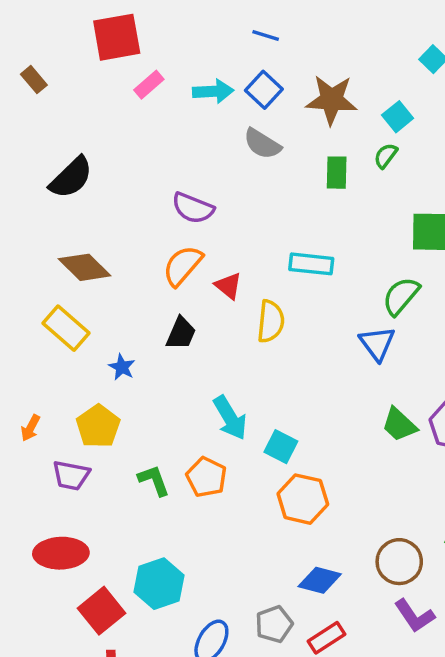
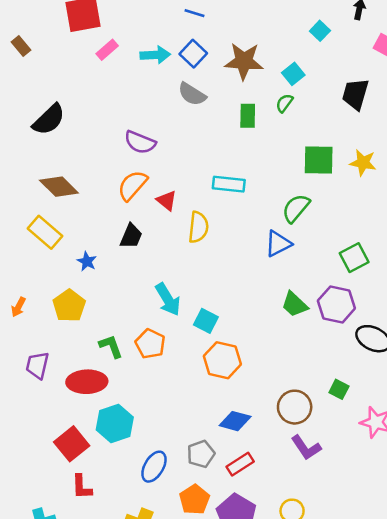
blue triangle: (377, 343) -> (278, 244), turned 40
purple trapezoid: (71, 475) -> (37, 365), moved, turned 92
red ellipse: (61, 553) -> (87, 382), moved

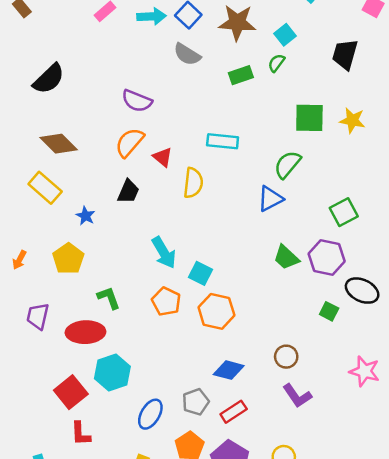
green rectangle: (248, 116) -> (241, 75), turned 70
orange pentagon: (150, 344) -> (166, 302), moved
green square: (339, 389) -> (329, 311), moved
brown circle: (295, 407) -> (286, 357), size x0.7

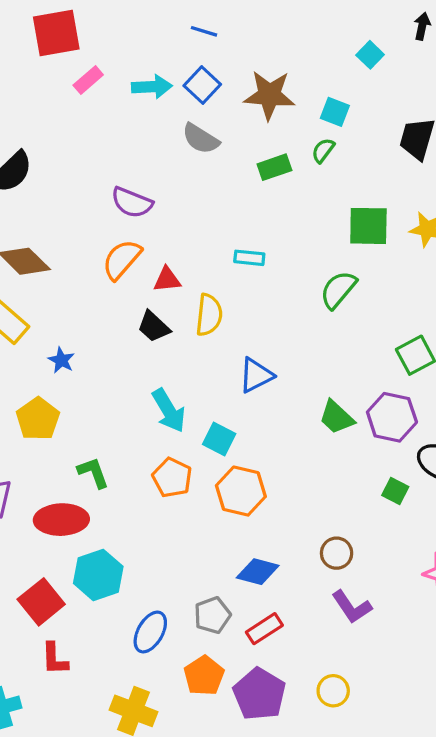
cyan square: (285, 35) -> (335, 112), turned -30
cyan rectangle: (223, 141) -> (249, 258), size x0.7
red triangle: (163, 157) -> (167, 280), turned -45
black trapezoid: (128, 191) -> (154, 327), moved, turned 110
blue triangle: (270, 199) -> (256, 375), moved

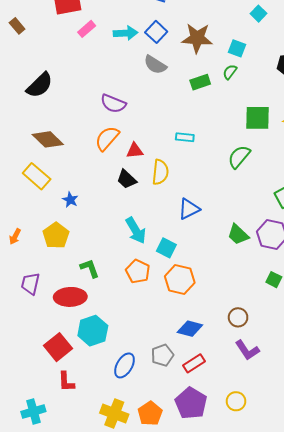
orange pentagon: (204, 676) -> (150, 414), moved

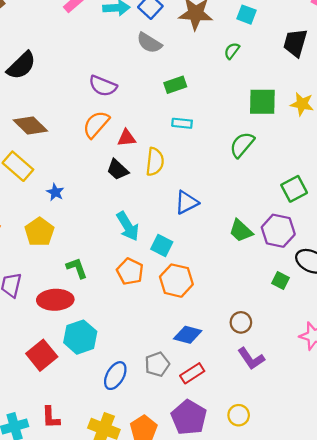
cyan square: (237, 48) -> (247, 15), moved
green rectangle: (200, 82) -> (175, 85), moved
red L-shape: (66, 382) -> (51, 417), moved

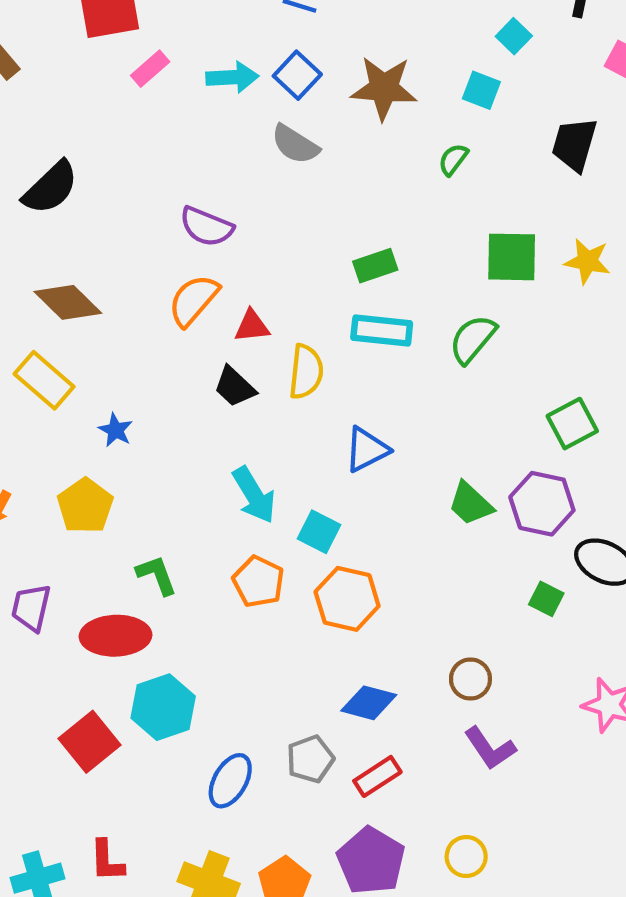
green rectangle: (175, 85) -> (375, 266), moved
cyan rectangle: (182, 123) -> (382, 331), moved, size x1.5

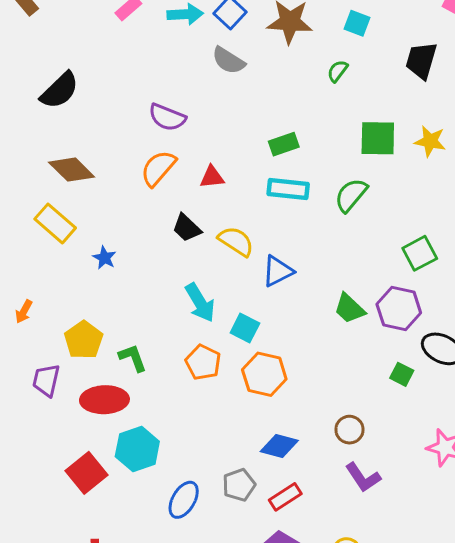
red triangle: (252, 326) -> (212, 177), moved
yellow semicircle: (306, 372) -> (236, 241), moved, turned -63
yellow pentagon: (85, 506) -> (84, 340), moved

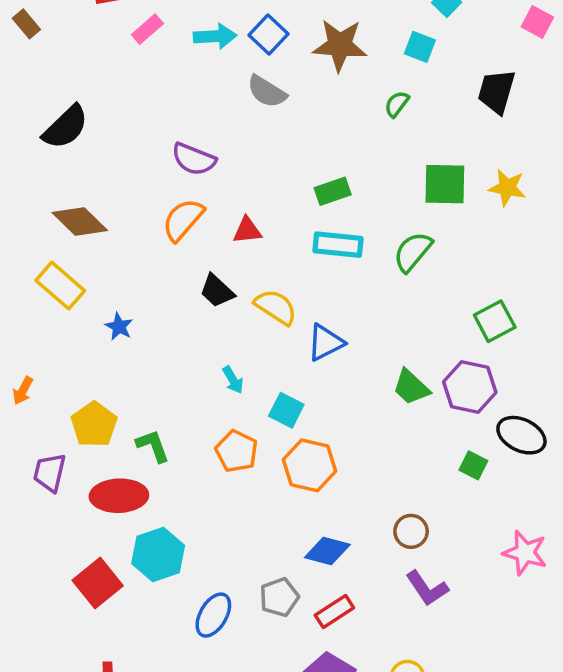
cyan arrow: (200, 303) -> (233, 380), size x0.6

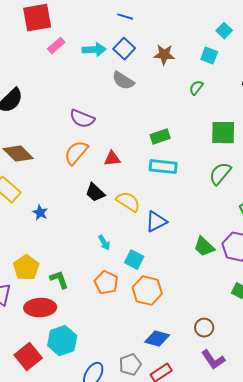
brown star: (340, 45) -> (164, 55), size x0.7
green semicircle: (413, 252) -> (220, 174), moved

